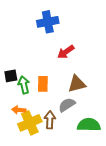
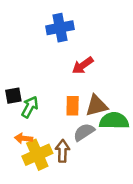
orange rectangle: (43, 84) -> (73, 106), moved
green arrow: (24, 85) -> (30, 107), turned 42
green semicircle: (89, 125) -> (114, 121), moved

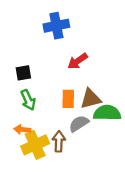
black square: (13, 96) -> (23, 73), moved
green arrow: (30, 107) -> (28, 100), turned 126

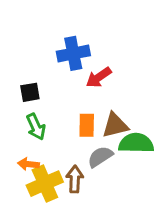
blue cross: (56, 26) -> (73, 53), moved

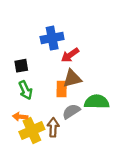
brown triangle: (115, 125) -> (72, 78), moved

